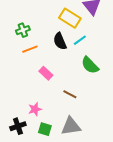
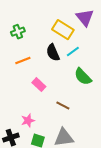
green cross: (23, 30) -> (18, 32), moved

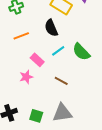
cyan line: (73, 52) -> (58, 51), moved
pink star: (28, 121) -> (26, 77), moved

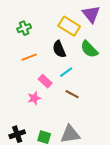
green semicircle: (81, 52) -> (89, 49), moved
brown line: (61, 81) -> (72, 94), moved

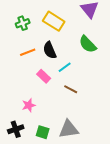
yellow rectangle: (69, 26) -> (54, 21), moved
black semicircle: (59, 49) -> (50, 50), moved
pink star: (34, 98) -> (29, 105), moved

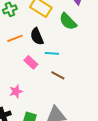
green semicircle: (88, 44) -> (68, 21), moved
cyan line: (65, 67) -> (52, 53), turned 40

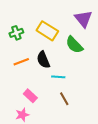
pink rectangle: (31, 62) -> (30, 96), moved
brown line: (58, 75) -> (64, 99), turned 32

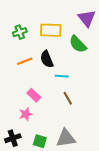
yellow rectangle: (47, 31) -> (51, 30), turned -30

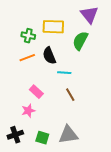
green cross: (20, 32) -> (28, 36), moved, turned 32
green semicircle: (78, 44) -> (80, 41), turned 72

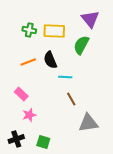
green cross: (28, 36) -> (29, 30), moved
pink rectangle: (36, 92) -> (21, 94), moved
gray triangle: (68, 135) -> (88, 123), moved

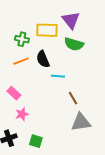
purple triangle: (90, 19) -> (71, 20), moved
green cross: (29, 30) -> (22, 39), moved
green semicircle: (81, 45) -> (74, 44), turned -102
brown line: (71, 99) -> (73, 98), moved

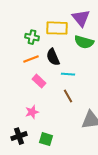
pink rectangle: (14, 93) -> (39, 81), moved
brown line: (73, 98) -> (68, 96), moved

